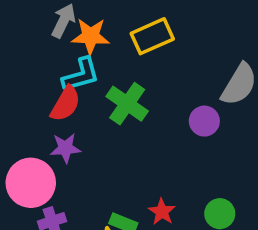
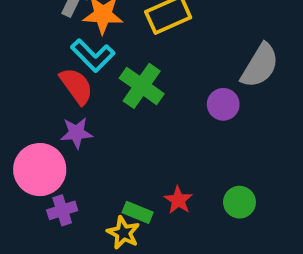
cyan L-shape: (81, 75) -> (93, 55), turned 60
red semicircle: (65, 104) -> (76, 86), turned -66

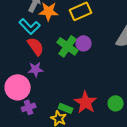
cyan L-shape: (93, 55) -> (30, 26), moved
purple circle: (223, 104) -> (84, 43), moved
red star: (178, 200) -> (86, 102), size x1.6

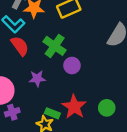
purple circle: (84, 43) -> (72, 66), moved
purple star: (36, 69) -> (37, 79), moved

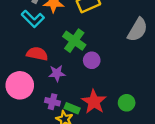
red semicircle: (20, 46) -> (37, 54), moved, turned -42
purple cross: (12, 112) -> (52, 102), moved, turned 32

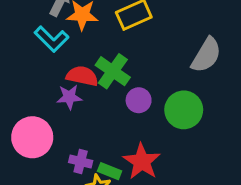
red semicircle: (37, 54) -> (82, 76), moved
purple star: (57, 73) -> (69, 97), moved
green circle: (127, 103) -> (184, 110), moved, size x1.5

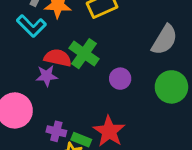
purple circle: (139, 100) -> (120, 79), moved
green circle: (184, 110) -> (171, 87), moved

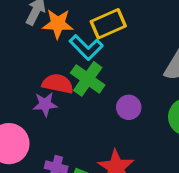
cyan L-shape: (31, 26) -> (86, 47), moved

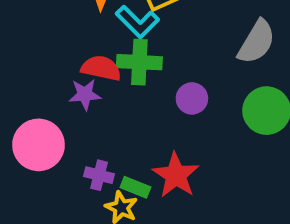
green cross: (88, 79) -> (139, 62), turned -32

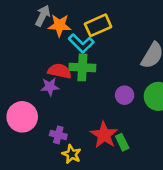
purple circle: (192, 98) -> (125, 95), moved
green rectangle: (135, 187) -> (122, 142), moved, turned 42

